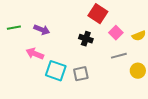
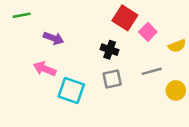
green line: (14, 28) -> (22, 15), moved
pink square: (116, 33) -> (148, 32), moved
gray square: (81, 74) -> (112, 79), moved

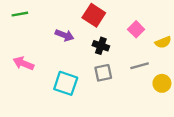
red square: (125, 18) -> (94, 15), moved
purple arrow: (54, 38) -> (64, 35), moved
pink arrow: (45, 69) -> (23, 63), moved

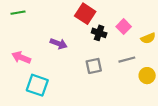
purple arrow: (64, 35) -> (59, 44), moved
black cross: (101, 46) -> (99, 33), moved
cyan square: (66, 83) -> (37, 85), moved

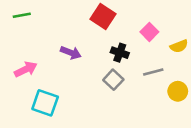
black cross: (99, 33) -> (120, 53), moved
pink arrow: (21, 57) -> (26, 69), turned 132
gray square: (94, 66) -> (113, 80), turned -35

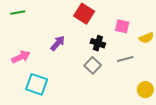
pink square: (149, 32) -> (122, 26), turned -32
purple arrow: (71, 53) -> (58, 43), turned -70
yellow circle: (178, 91) -> (145, 90), moved

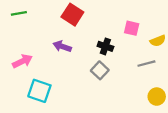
red square: (84, 14) -> (72, 15), moved
purple arrow: (58, 43) -> (62, 46), turned -112
gray line: (125, 59) -> (146, 64), moved

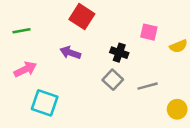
green line: (19, 13) -> (21, 31), moved
gray line: (146, 64) -> (148, 86), moved

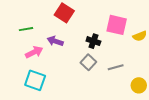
green line: (21, 31) -> (26, 29), moved
pink square: (149, 32) -> (117, 25), size x1.5
pink arrow: (25, 69) -> (34, 52), moved

